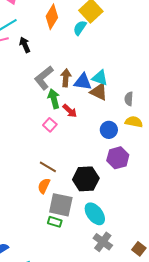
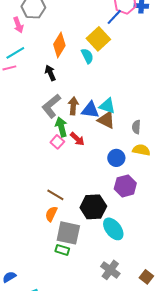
cyan semicircle: (80, 28) -> (87, 56), turned 119
black arrow: (25, 45) -> (50, 73), moved
pink square: (50, 125) -> (57, 142), moved
cyan ellipse: (95, 214) -> (113, 229), moved

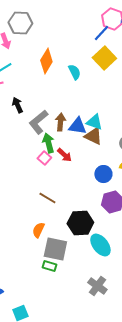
yellow square: (98, 39) -> (104, 58), moved
black arrow: (50, 73) -> (17, 105), moved
brown line: (55, 195) -> (47, 198), moved

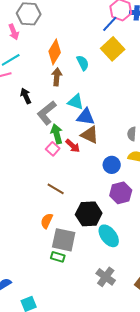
brown arrow: (60, 122) -> (57, 77), moved
cyan triangle: (94, 122) -> (76, 102), moved
brown triangle: (93, 136) -> (90, 135), moved

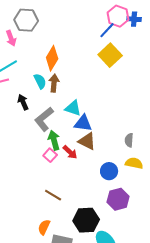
cyan semicircle: (83, 63) -> (40, 81), moved

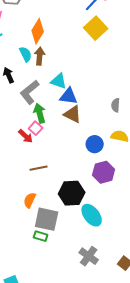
gray semicircle: (129, 140) -> (116, 105), moved
red arrow: (70, 152) -> (26, 136), moved
brown line: (53, 195) -> (39, 168), turned -42

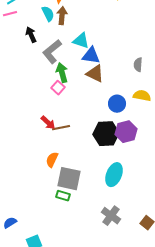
red arrow: (26, 136) -> (48, 123), moved
black hexagon: (72, 193) -> (106, 134), moved
cyan ellipse: (92, 215) -> (114, 175), turned 60

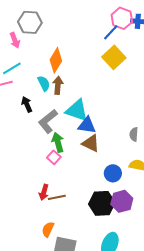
cyan triangle: (81, 41) -> (77, 110), size x1.4
red arrow: (48, 123) -> (44, 192), turned 63

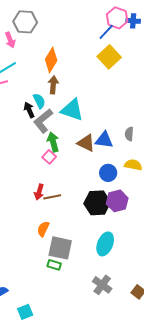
cyan semicircle: (44, 83) -> (39, 101), moved
black arrow: (27, 104) -> (29, 110), moved
blue triangle: (87, 125) -> (104, 140), moved

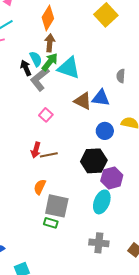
gray semicircle: (129, 134) -> (121, 76), moved
green arrow: (53, 142) -> (50, 62), moved, turned 54
purple hexagon: (117, 201) -> (112, 178), moved
gray cross: (102, 285) -> (99, 243), turned -30

